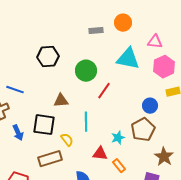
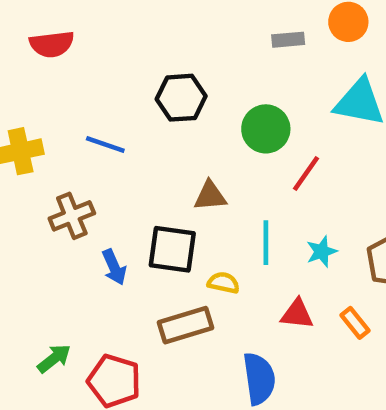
blue line: (15, 90) -> (105, 145), moved
cyan star: (118, 138) -> (322, 252), moved
yellow semicircle: (67, 140) -> (223, 283), turned -40
orange rectangle: (119, 166) -> (355, 323), moved

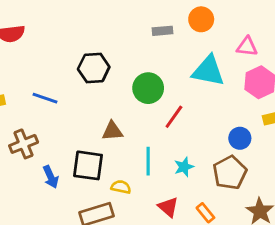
red triangle: (297, 314) -> (168, 207), turned 35

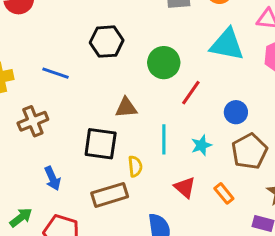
blue circle: (240, 138) -> (236, 112), moved
blue arrow: (51, 177) -> (52, 178), moved
yellow semicircle: (121, 187) -> (135, 166), turned 72

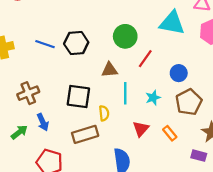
black hexagon: (107, 42) -> (76, 43), moved
brown triangle: (126, 108) -> (110, 70), moved
brown cross: (33, 121) -> (28, 93), moved
red triangle: (185, 187) -> (141, 129), turned 30
green arrow: (21, 217) -> (19, 132), moved

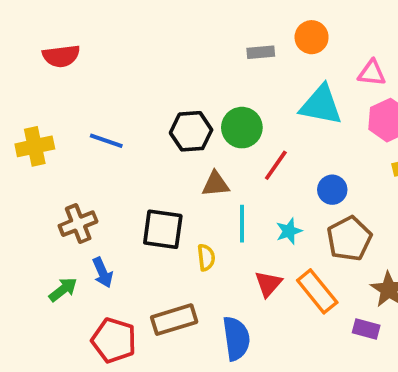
black hexagon: (76, 43) -> (191, 131), moved
orange rectangle: (170, 133) -> (317, 291), size x1.6
brown rectangle: (85, 134) -> (174, 320), moved

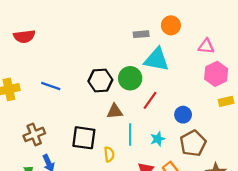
cyan triangle: (321, 105) -> (157, 60), moved

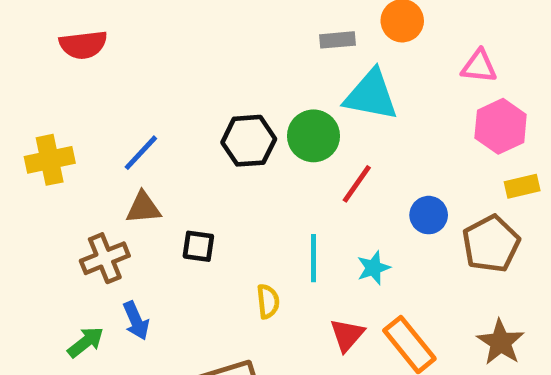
blue line: (51, 86) -> (141, 153), turned -66
brown triangle: (115, 111) -> (143, 208), moved
black square: (84, 138) -> (198, 246), moved, size x0.6
brown pentagon: (193, 143) -> (491, 244), moved

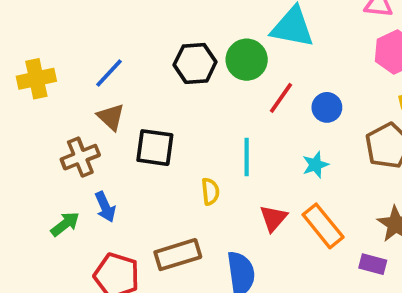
brown triangle: (143, 208) -> (111, 117), turned 48
blue circle: (429, 215) -> (327, 107), moved
black square: (198, 246) -> (155, 148), size x1.5
cyan star: (373, 268) -> (315, 165), moved

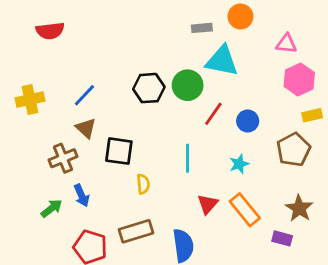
yellow semicircle: (210, 192) -> (143, 184), moved

